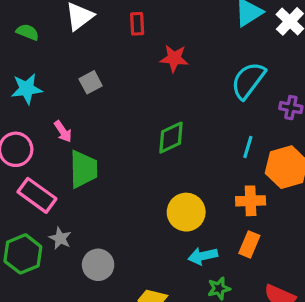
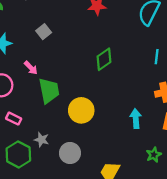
pink rectangle: (37, 195) -> (14, 119), moved, size x0.6
yellow circle: (186, 212) -> (81, 110), moved
cyan arrow: (203, 256) -> (136, 119), moved, turned 108

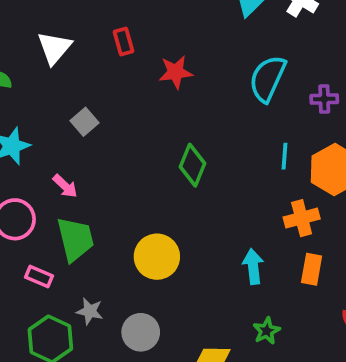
green diamond: (104, 59) -> (193, 165), turned -30
green trapezoid: (49, 91) -> (75, 239), moved
green star: (154, 155) -> (267, 331), moved

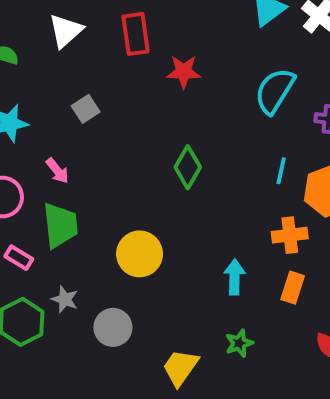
red rectangle: (123, 42) -> (136, 34), size x1.5

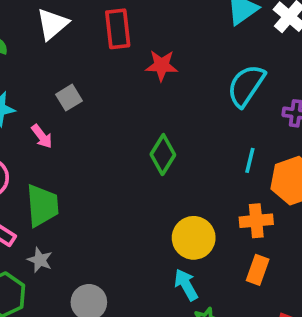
pink arrow: (57, 171) -> (42, 136), moved
yellow circle: (140, 254) -> (194, 238), moved
cyan arrow: (234, 277) -> (186, 285), moved, turned -32
gray star: (65, 299) -> (40, 260), moved

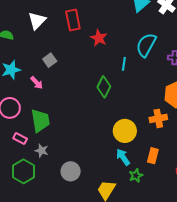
red star: (161, 65) -> (99, 38), turned 30
cyan line: (250, 160) -> (124, 64), moved
orange rectangle: (258, 270) -> (153, 156), moved

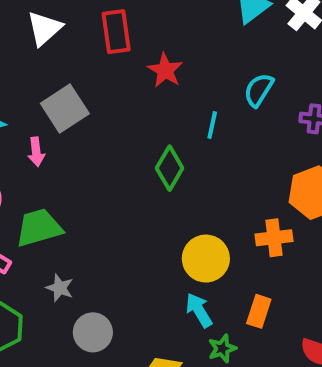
cyan semicircle: (146, 45) -> (259, 90), size x0.7
gray square: (50, 60) -> (65, 108), size x1.6
pink arrow: (37, 83) -> (36, 152), turned 32
green trapezoid: (40, 121) -> (39, 228), turned -100
gray star: (42, 151) -> (60, 288), moved

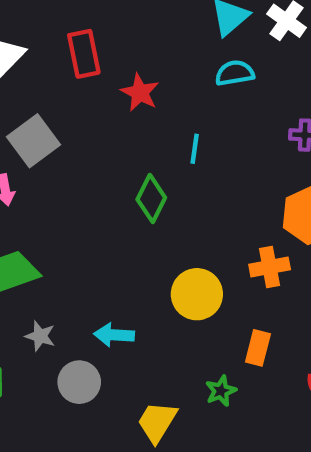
cyan semicircle: (259, 90) -> (235, 73), moved, turned 52
cyan arrow: (199, 310) -> (114, 335), moved, turned -52

